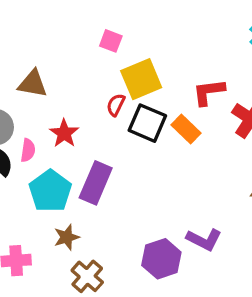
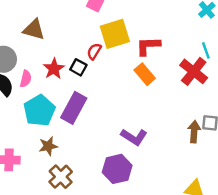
red L-shape: (209, 92) -> (148, 46), moved
black square: (147, 123) -> (78, 67), moved, size x0.6
purple L-shape: (204, 240) -> (134, 137), moved

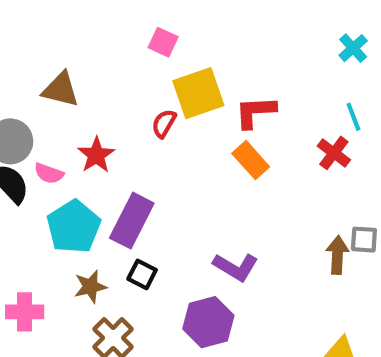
black square: (78, 67) -> (142, 274), moved
red cross: (194, 71) -> (334, 153), size x0.7
pink semicircle: (26, 79) -> (49, 173), turned 98

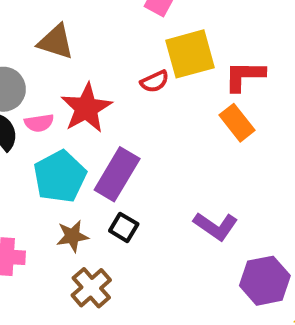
red semicircle: (164, 123) -> (155, 81), turned -148
red star: (96, 155) -> (86, 108), size x1.4
pink semicircle: (49, 173) -> (39, 123), turned -32
purple hexagon: (208, 322) -> (265, 281), moved

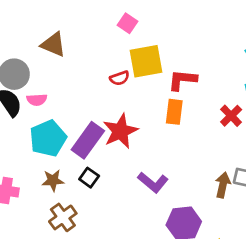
red star: (86, 108) -> (120, 131), moved
orange rectangle: (237, 123) -> (174, 112), turned 40

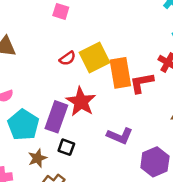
yellow square: (146, 61) -> (94, 58), moved
red L-shape: (182, 80) -> (142, 83), moved
orange rectangle: (174, 112) -> (120, 73), size x1.4

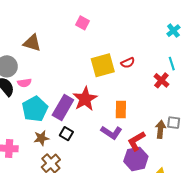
red semicircle: (67, 58) -> (128, 63), moved
orange rectangle: (120, 73) -> (121, 110), moved, size x0.7
red L-shape: (142, 83) -> (136, 141), moved, turned -30

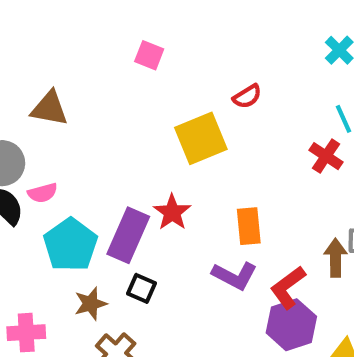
red semicircle: (128, 63) -> (247, 96), moved
red star: (85, 99) -> (172, 212), size x0.7

